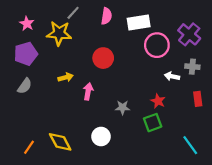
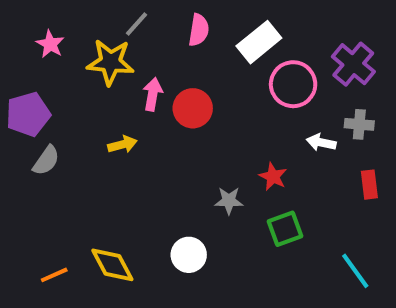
white rectangle: (139, 23) -> (259, 42), turned -30
purple pentagon: (26, 54) -> (28, 114), moved
pink arrow: (88, 91) -> (153, 94), moved
red star: (158, 101) -> (273, 177), moved
orange line: (29, 147) -> (54, 275), turned 32

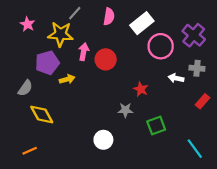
purple pentagon: (28, 114) -> (47, 63), moved
red star: (273, 177) -> (141, 89), moved
red rectangle: (369, 185) -> (202, 101), turned 48
yellow diamond: (112, 265) -> (42, 114), moved

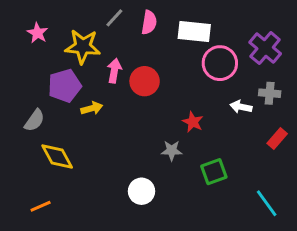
gray line: (75, 13) -> (114, 18), moved
white rectangle: (142, 23) -> (194, 31), turned 45

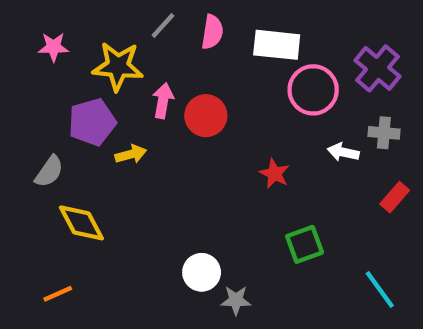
pink star: (38, 33) -> (53, 47), turned -30
gray star: (172, 151) -> (236, 300), moved

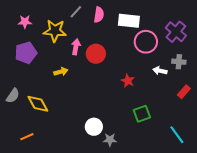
purple pentagon: (92, 122) -> (26, 53), moved
gray semicircle: (49, 171) -> (13, 96), moved

